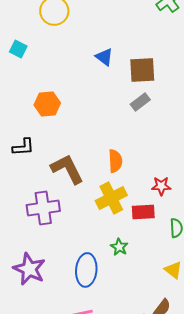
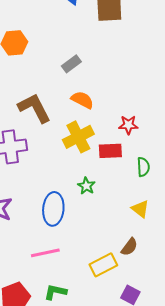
gray rectangle: (140, 102) -> (71, 64), moved
orange semicircle: (115, 161) -> (82, 100), turned -60

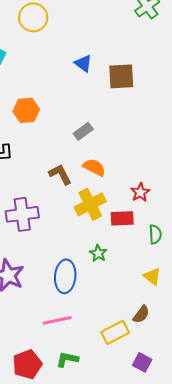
brown L-shape: (34, 108) -> (60, 174), moved, size x0.7
red star: (128, 125) -> (140, 192), turned -30

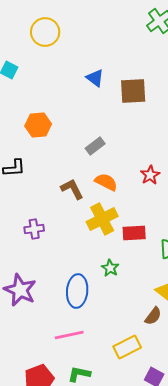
red star: (140, 192) -> (150, 175), moved
purple cross: (22, 214) -> (34, 229), size x0.6
brown semicircle: (141, 314) -> (153, 316), moved

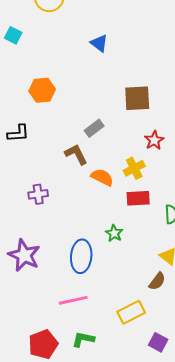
brown square: (133, 91) -> (137, 98), moved
gray rectangle: (95, 146) -> (94, 128), moved
orange semicircle: (106, 182) -> (102, 177), moved
yellow cross: (102, 219) -> (134, 168), moved, size x0.7

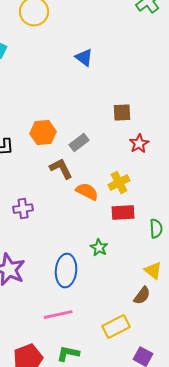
orange hexagon: (42, 90) -> (43, 133), moved
brown square: (137, 98) -> (122, 113), size x0.7
red star: (154, 140) -> (139, 144), moved

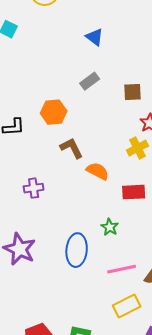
gray rectangle: (79, 143) -> (90, 81), moved
yellow cross: (119, 183) -> (138, 148), moved
pink line: (58, 315) -> (122, 269), moved

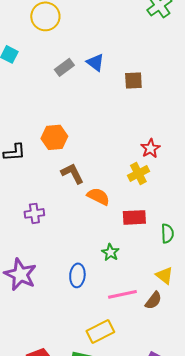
gray rectangle: (90, 81) -> (64, 67), moved
brown square: (133, 92) -> (133, 80), moved
blue ellipse: (77, 250) -> (77, 275), size x0.7
yellow rectangle: (127, 306) -> (100, 331), moved

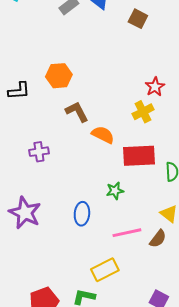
brown square: (133, 80) -> (138, 19), turned 30
red rectangle: (134, 217) -> (139, 156), size x1.4
green star: (110, 252) -> (115, 191), turned 30

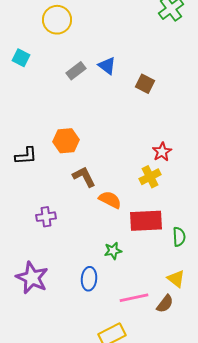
green star: (115, 191) -> (113, 251), moved

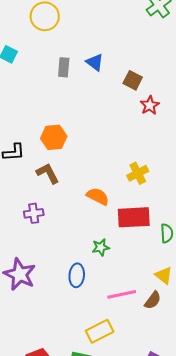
gray rectangle: (76, 71) -> (64, 67), turned -48
red star: (162, 152) -> (150, 105), moved
brown L-shape: (84, 177) -> (48, 173), moved

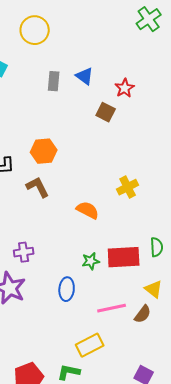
brown square: (133, 80) -> (106, 112), moved
red star: (150, 105) -> (125, 88), moved
purple cross: (34, 213) -> (24, 252), moved
red rectangle: (134, 217) -> (124, 257), moved

